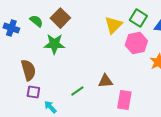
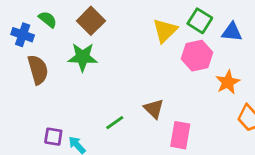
green semicircle: (36, 21) -> (48, 19), moved
brown semicircle: (28, 70) -> (38, 70), moved
brown triangle: (105, 81) -> (154, 109), turned 49
purple square: (33, 92) -> (53, 137), moved

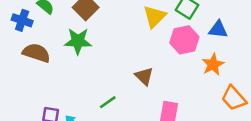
blue triangle: (232, 32) -> (218, 29), moved
brown semicircle: (38, 70) -> (36, 53), turned -56
brown triangle: (154, 109) -> (144, 76), moved

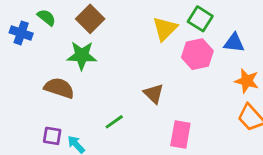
brown semicircle: (36, 53) -> (59, 88), moved
orange star: (213, 65) -> (247, 81), moved, turned -30

